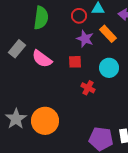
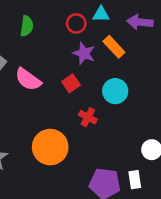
green semicircle: (41, 18) -> (27, 26), size x0.7
red square: (75, 62) -> (71, 83), turned -32
orange circle: (45, 121) -> (50, 147), moved

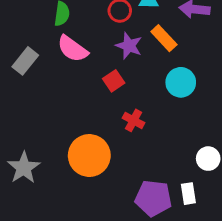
pink semicircle: (28, 79) -> (73, 49), moved
cyan circle: (115, 91) -> (181, 82), moved

